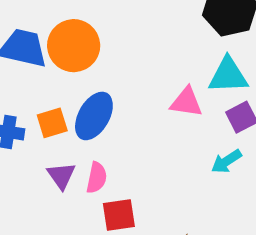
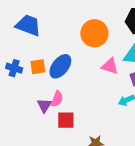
orange circle: (74, 46) -> (94, 33), moved
purple triangle: (61, 176) -> (44, 105), moved

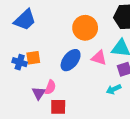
blue trapezoid: (28, 25) -> (25, 20), turned 115
blue ellipse: (60, 66) -> (71, 60), moved
blue cross: (14, 68) -> (20, 62), moved

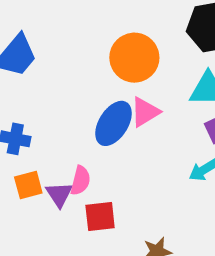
orange square: (33, 58) -> (28, 185), moved
pink triangle: (99, 58) -> (145, 112), moved, turned -42

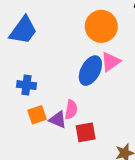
purple triangle: (59, 194) -> (58, 120), turned -30

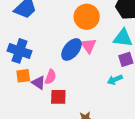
pink triangle: (111, 62) -> (89, 46), turned -42
blue cross: (26, 85) -> (20, 51), size x1.5

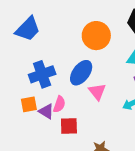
pink triangle: (89, 46) -> (97, 92), moved
blue cross: (20, 51) -> (42, 74), moved, turned -35

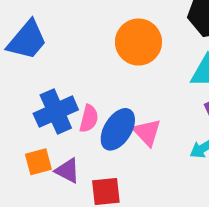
blue ellipse: (81, 73) -> (118, 129), moved
pink semicircle: (59, 104) -> (89, 119), moved

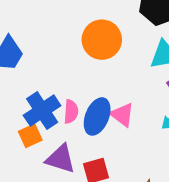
orange square: (38, 162) -> (30, 136), moved
purple triangle: (67, 171) -> (61, 159), size x1.4

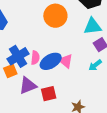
blue ellipse: (97, 116) -> (51, 61), turned 35
purple triangle: (61, 159) -> (28, 86), turned -42

